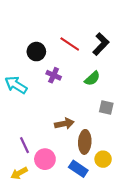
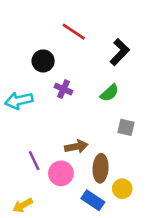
red line: (70, 44) -> (74, 32), moved
cyan arrow: (16, 85) -> (19, 101), turned -45
purple line: (25, 145) -> (34, 161), moved
pink circle: (45, 159) -> (61, 173), moved

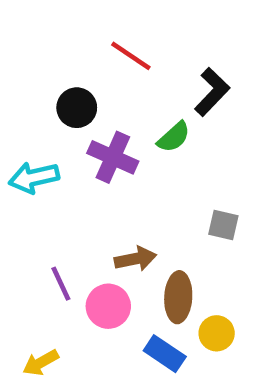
purple cross: (63, 89) -> (113, 157), size x1.5
green semicircle: (109, 93) -> (174, 137), moved

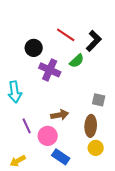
red line: (131, 56) -> (66, 35), moved
cyan arrow: (34, 178) -> (15, 92), moved, turned -85
brown ellipse: (178, 297) -> (91, 126), moved
blue rectangle: (165, 354) -> (61, 157), moved

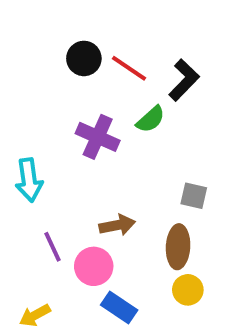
black circle: (34, 48) -> (84, 58), moved

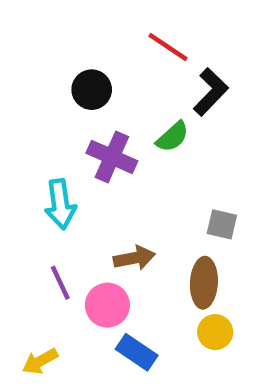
black circle: (84, 58) -> (92, 90), moved
red line: (129, 68) -> (168, 47), moved
cyan arrow: (29, 180) -> (60, 204), moved

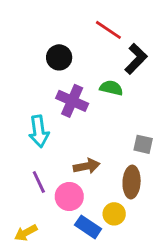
green semicircle: (173, 137) -> (111, 88), turned -125
yellow circle: (215, 332) -> (114, 214), moved

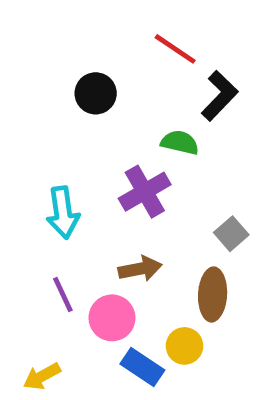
purple cross: (72, 101) -> (145, 192), moved, turned 36
gray square: (143, 144) -> (231, 234), turned 36

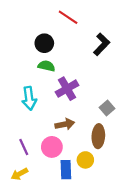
red line: (175, 49) -> (68, 17), moved
green semicircle: (180, 142) -> (46, 66), moved
purple line: (63, 294) -> (24, 147), moved
blue rectangle: (142, 367) -> (66, 170), turned 54

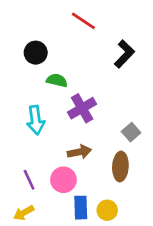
black circle: (44, 43) -> (36, 53), moved
yellow circle: (85, 160) -> (107, 210), moved

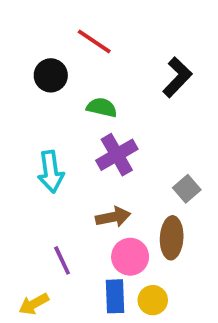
red line: (83, 21) -> (94, 41), moved
green semicircle: (57, 80) -> (102, 107), moved
purple line: (29, 180) -> (62, 260), moved
pink circle: (63, 180) -> (130, 257), moved

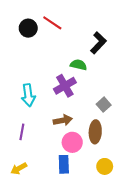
black circle: (51, 75) -> (28, 28), moved
green semicircle: (102, 107) -> (78, 65), moved
purple line: (62, 260) -> (22, 132), moved, turned 35
yellow circle: (153, 300) -> (105, 166), moved

